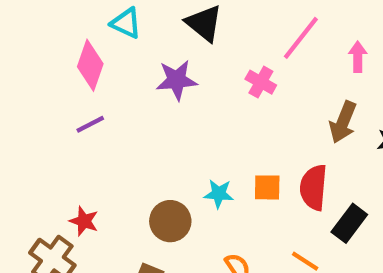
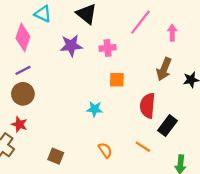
pink cross: (261, 82) -> (108, 48), moved, turned -35
orange square: (267, 187) -> (117, 80), moved
brown circle: (170, 221) -> (23, 94), moved

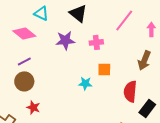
pink diamond: (23, 37) -> (24, 33), turned -70
cyan star: (95, 109) -> (85, 83), moved
red star: (19, 124) -> (33, 107), moved

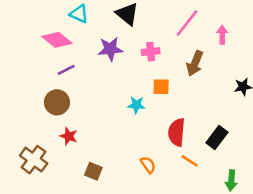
brown arrow: (144, 60) -> (195, 63), moved
purple line: (24, 61) -> (66, 70), moved
red semicircle: (130, 91) -> (177, 132), moved

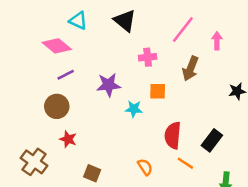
purple star: (110, 49) -> (108, 85), moved

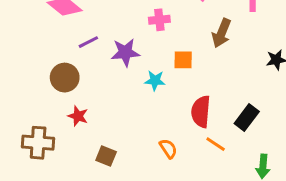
pink cross: (148, 57) -> (159, 20), moved
purple line: (66, 75) -> (88, 42), moved
brown cross: (34, 162) -> (38, 143), turned -32

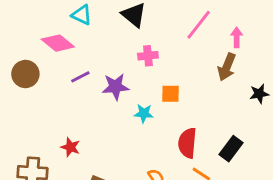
brown arrow: (222, 33) -> (227, 67), moved
brown circle: (65, 78) -> (25, 74), moved

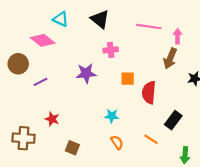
pink line: (199, 25) -> (149, 27), turned 60
purple line: (80, 77) -> (40, 82), moved
cyan star: (144, 113) -> (112, 116), moved
red semicircle: (187, 143) -> (149, 92), moved

